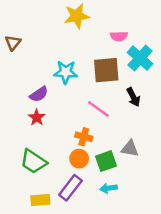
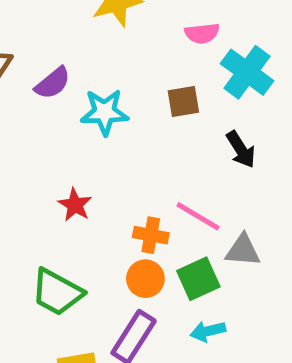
brown square: (106, 70) -> (183, 101), size x0.6
purple semicircle: (39, 94) -> (53, 83), moved
pink line: (98, 109) -> (198, 216), moved
red star: (37, 117) -> (75, 205), moved

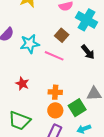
brown square: (183, 101) -> (62, 35), turned -32
pink line: (198, 216) -> (54, 56), moved

